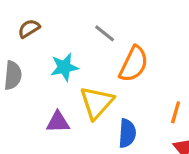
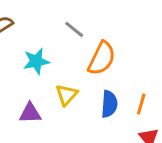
yellow triangle: (97, 103) -> (67, 95), size x0.7
blue semicircle: (127, 133) -> (109, 104), moved

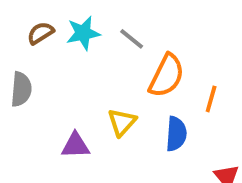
cyan star: (36, 61) -> (83, 33), moved
orange line: (141, 104) -> (211, 99), moved

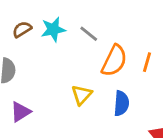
orange line: (211, 99) -> (147, 62), moved
purple triangle: (75, 145) -> (21, 112), moved, turned -30

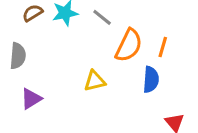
yellow triangle: (82, 95) -> (95, 81), turned 35
blue semicircle: (121, 103) -> (151, 80), moved

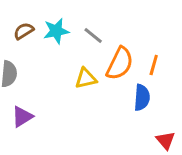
yellow triangle: (95, 81) -> (86, 78), moved

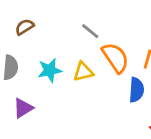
cyan star: (56, 31) -> (50, 70), moved
orange semicircle: (120, 64) -> (115, 58), turned -60

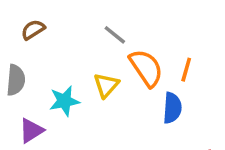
cyan star: (50, 70) -> (64, 101), moved
yellow triangle: (83, 72) -> (106, 85), turned -35

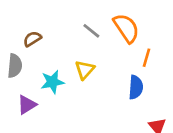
brown semicircle: (33, 30) -> (32, 39), moved
orange semicircle: (146, 68) -> (126, 28), moved

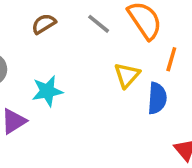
brown semicircle: (32, 39) -> (44, 24), moved
yellow triangle: (85, 70) -> (127, 75), moved

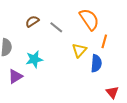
gray line: (99, 24) -> (56, 27), moved

